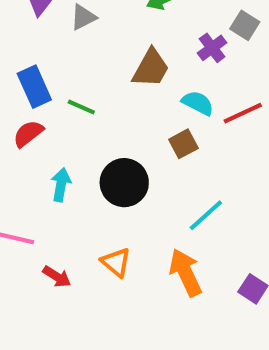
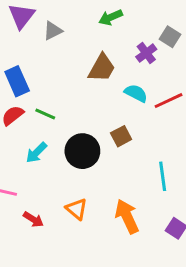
green line: (81, 107) -> (45, 114), moved
brown square: (183, 144) -> (121, 136), moved
cyan arrow: (61, 185) -> (36, 153), turned -145
cyan line: (206, 215) -> (163, 176), moved, turned -56

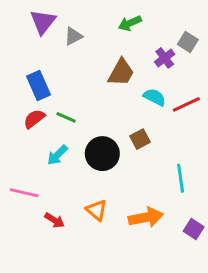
orange arrow: (127, 216) -> (146, 217), turned 104

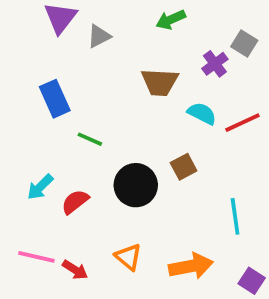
brown trapezoid: (121, 72) -> (160, 82), turned 64
red semicircle: (34, 119) -> (75, 202), moved
cyan arrow: (57, 155) -> (40, 187), moved
pink line: (24, 193) -> (36, 257), moved

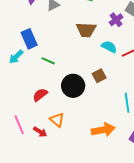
cyan arrow: (40, 187) -> (16, 57), moved
pink line: (36, 257) -> (19, 125), turned 54
orange triangle: (128, 257) -> (57, 120), moved

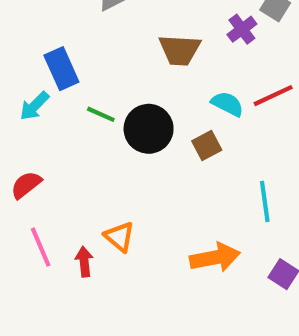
cyan semicircle: (109, 47) -> (227, 104), moved
black circle: (73, 86) -> (149, 129), moved
red semicircle: (40, 95) -> (26, 185), moved
red arrow: (40, 132) -> (84, 262), turned -128

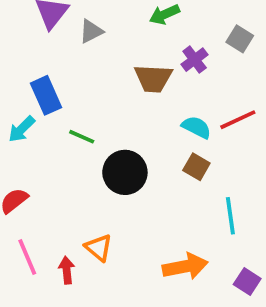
purple cross: (242, 29) -> (195, 60), moved
black circle: (149, 129) -> (125, 172), moved
brown square: (207, 145) -> (196, 167), moved, turned -32

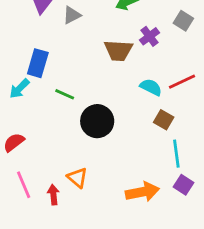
blue rectangle: (46, 95) -> (38, 63), turned 40
brown square: (196, 167) -> (164, 120), moved
purple square: (247, 281) -> (183, 185), moved

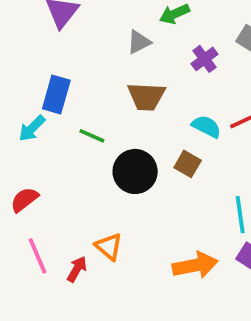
gray triangle: (72, 15) -> (139, 42), moved
brown trapezoid: (118, 50) -> (146, 96), moved
brown square: (164, 120) -> (188, 164), moved
red arrow: (53, 195) -> (77, 269), turned 36

